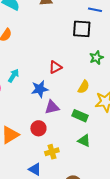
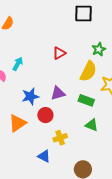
green star: (96, 58) -> (99, 49), moved
yellow semicircle: (84, 87) -> (88, 71), size x1.5
blue star: (40, 89) -> (30, 96), moved

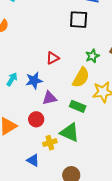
cyan arrow: (18, 64) -> (12, 79), moved
blue star: (30, 96) -> (34, 81), moved
green triangle: (92, 125) -> (70, 132), moved, size x1.5

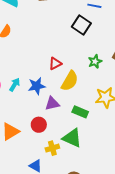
black square: (79, 20) -> (81, 25), turned 30
yellow semicircle: (81, 78) -> (70, 81), moved

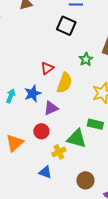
green rectangle: (80, 112) -> (95, 124), moved

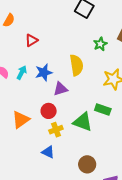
red triangle: (47, 68) -> (31, 40), moved
yellow semicircle: (64, 83) -> (76, 65), turned -35
yellow cross: (59, 152) -> (56, 130), moved

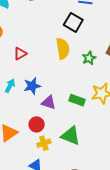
yellow semicircle: (76, 65) -> (63, 49), moved
purple triangle: (60, 89) -> (49, 102), turned 35
green rectangle: (103, 109) -> (77, 100), moved

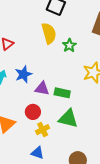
green star: (89, 58) -> (69, 45), moved
green rectangle: (77, 100) -> (62, 93), moved

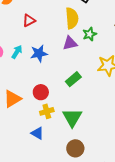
purple triangle: (42, 89) -> (70, 43), moved, turned -35
green rectangle: (62, 93) -> (73, 79), turned -63
green triangle: (68, 119) -> (72, 118), moved, turned 35

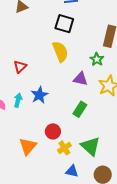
green star: (90, 34) -> (97, 59), moved
purple triangle: (70, 43) -> (81, 79), moved, turned 42
blue triangle: (37, 133) -> (72, 171), moved

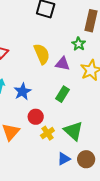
yellow semicircle: (60, 52) -> (42, 54), moved
blue star: (39, 95) -> (22, 92), moved
blue triangle: (72, 171) -> (64, 159), moved, turned -40

